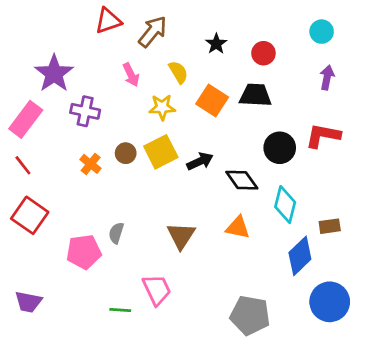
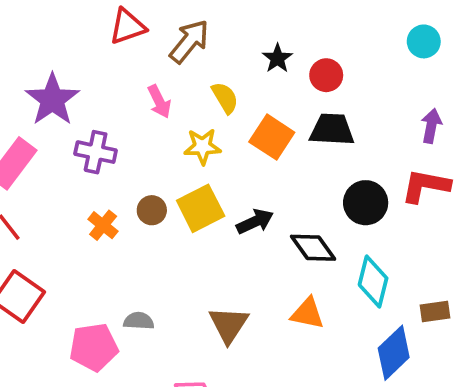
red circle: (263, 53) -> (326, 75), moved
purple arrow: (327, 78) -> (431, 126), moved
gray semicircle: (116, 233) -> (139, 321), turned 75

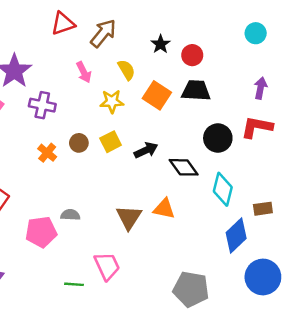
yellow square: (201, 208) -> (111, 142), size x0.7
orange triangle: (307, 313) -> (164, 209), moved

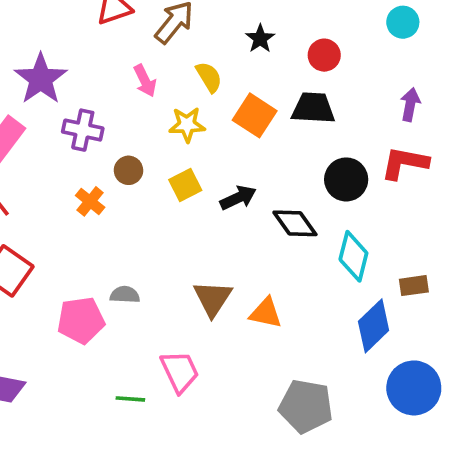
red circle: (192, 55) -> (324, 55), moved
brown circle: (79, 143) -> (128, 170), moved
orange triangle: (164, 209) -> (266, 313), moved

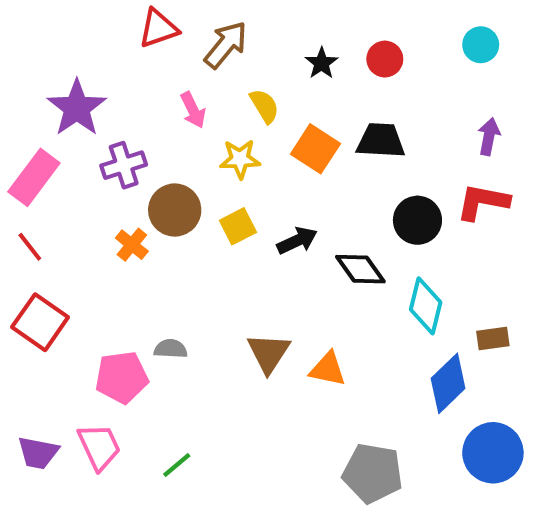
red circle: (324, 55) -> (385, 59), moved
purple cross: (83, 130) -> (124, 165), turned -30
brown circle: (128, 170) -> (175, 210), size x1.6
pink trapezoid: (180, 371) -> (99, 447), moved
green line: (130, 399) -> (177, 465), turned -44

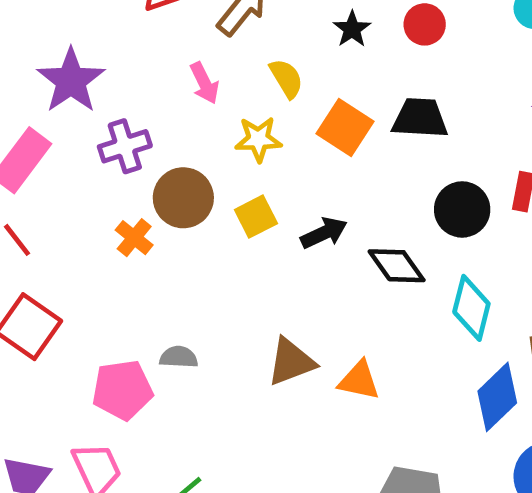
brown triangle: (269, 353) -> (291, 362), turned 36

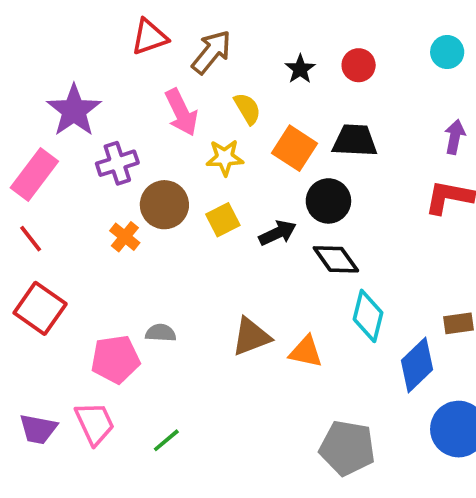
pink arrow: (204, 83) -> (181, 112), size x1.4
black circle: (462, 209) -> (328, 201), moved
cyan diamond: (471, 308) -> (368, 316), moved

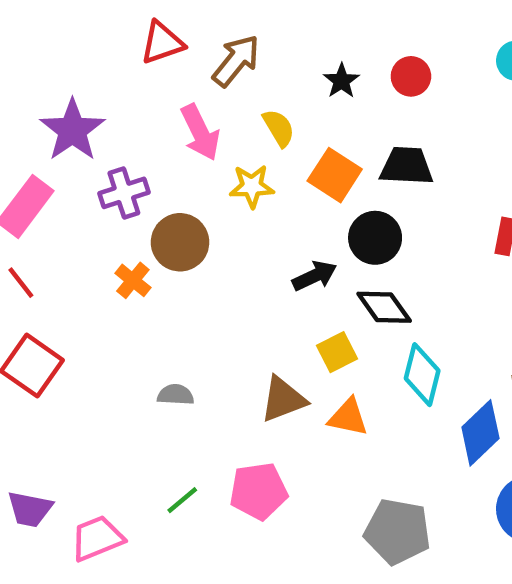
yellow square: (223, 220) -> (337, 352), moved
pink pentagon: (115, 359) -> (258, 491), moved
pink trapezoid: (95, 423) -> (97, 538), moved, turned -87
green line: (166, 440) -> (182, 500), moved

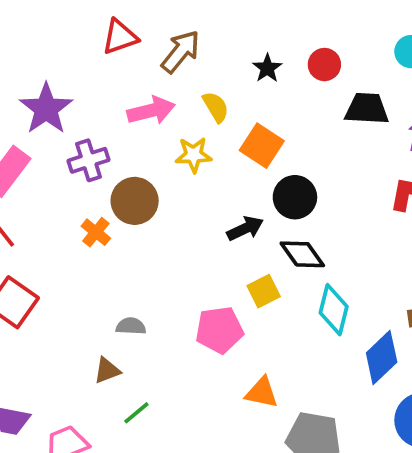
pink arrow: (200, 132) -> (151, 111), turned -78
black trapezoid: (406, 166) -> (367, 109), moved
brown triangle: (283, 399) -> (107, 370), moved, size x0.7
orange triangle: (348, 417) -> (262, 393), moved
pink pentagon: (258, 491) -> (219, 330), moved

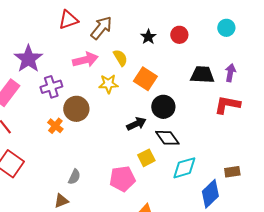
black trapezoid: (367, 109) -> (202, 75), moved
cyan diamond: (334, 310) -> (184, 168), turned 60
gray semicircle: (131, 326) -> (74, 177), turned 112

